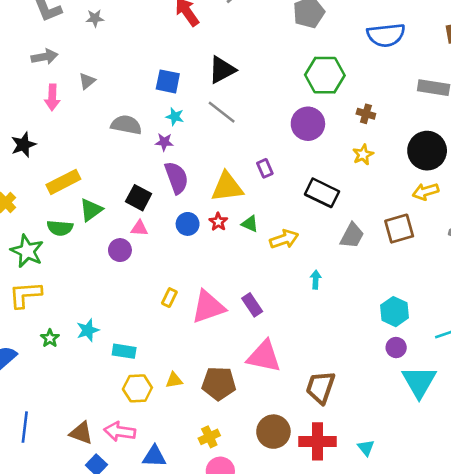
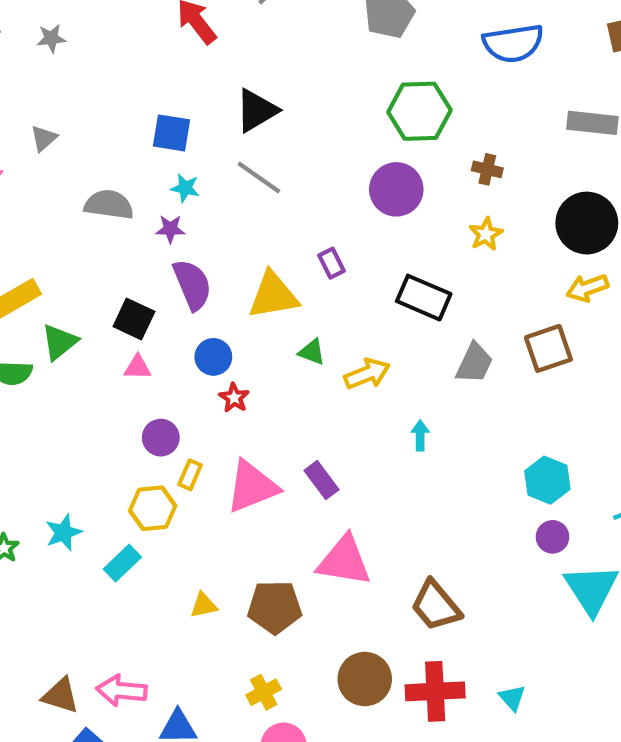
red star: (218, 222) -> (234, 398), moved
purple circle: (120, 250) -> (161, 438), moved
cyan rectangle: (124, 351) -> (122, 563), turned -50
brown trapezoid: (320, 387) -> (436, 606), turned -56
yellow hexagon: (137, 388) -> (153, 508), moved

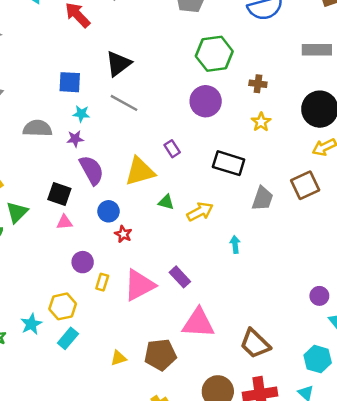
cyan hexagon: (547, 480) -> (318, 359), moved
yellow hexagon: (153, 508) -> (63, 306), moved

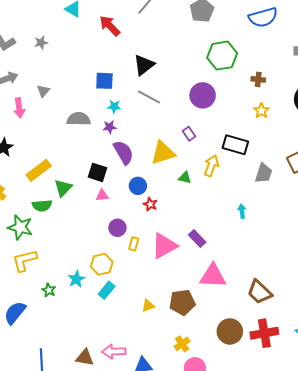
purple circle: (206, 101) -> (203, 95), moved
yellow arrow: (200, 212) -> (211, 166), moved, turned -40

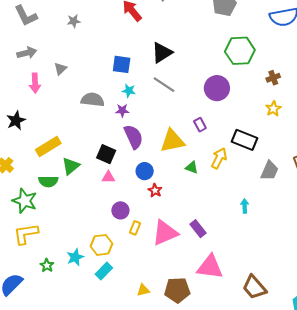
gray star: (41, 43) -> (74, 21), moved
brown cross: (258, 79) -> (273, 78), turned -32

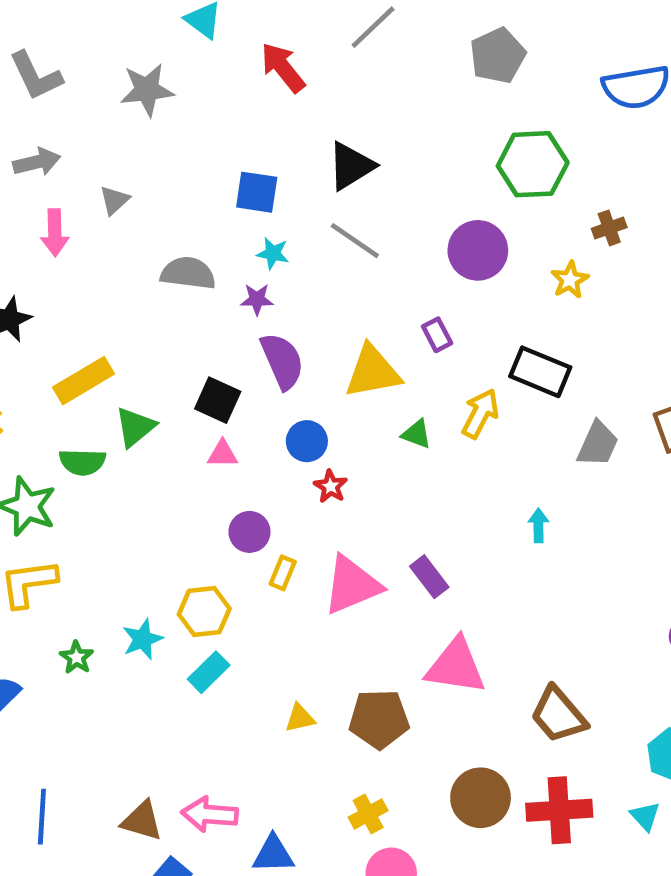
gray star: (74, 21) -> (147, 90), size x1.6
yellow star: (273, 109) -> (570, 280), moved

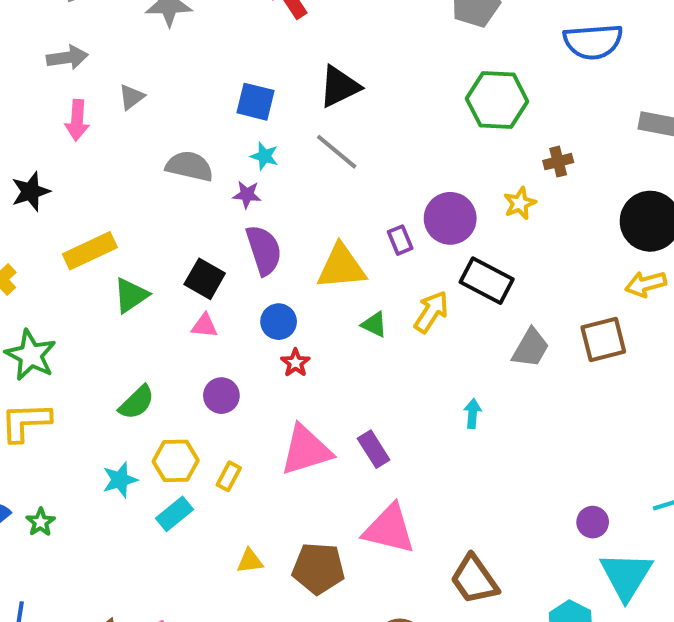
purple circle: (478, 250) -> (450, 218), moved
green semicircle: (82, 462) -> (137, 402), moved, turned -51
yellow rectangle: (283, 573) -> (229, 476), moved
green star: (77, 657) -> (40, 522), moved

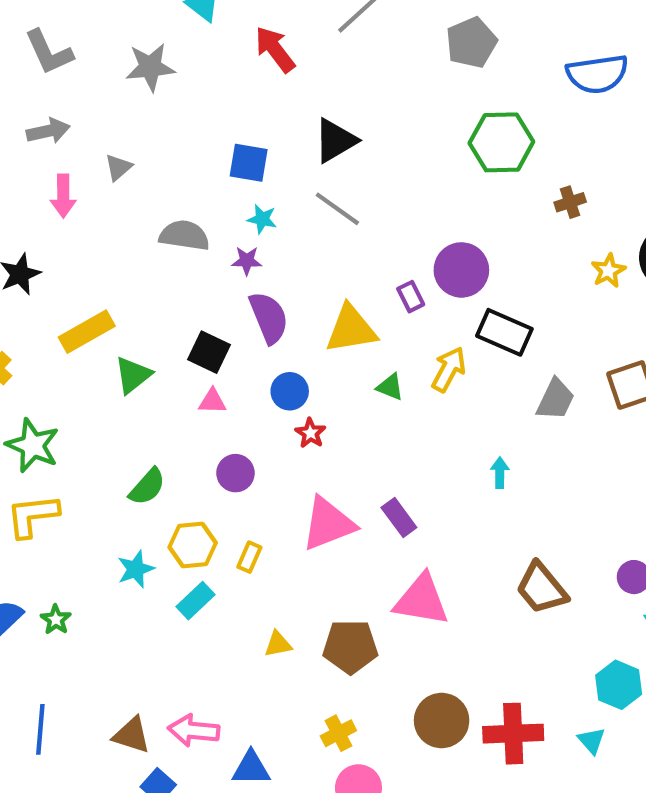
yellow star: (520, 203) -> (608, 271), moved
brown trapezoid: (474, 579) -> (542, 588), moved

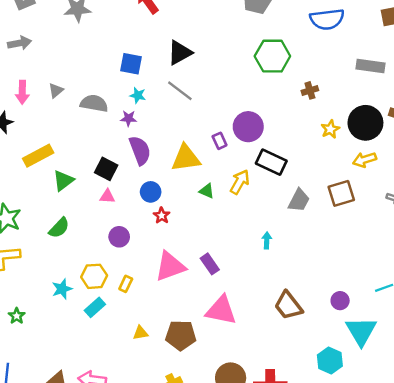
gray triangle: (118, 167) -> (56, 90), moved
pink arrow: (63, 196) -> (22, 92), moved
green semicircle: (147, 487) -> (59, 228), moved

